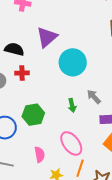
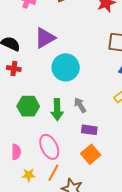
green arrow: (72, 105) -> (57, 110), size x1.5
green hexagon: (33, 115) -> (28, 106), moved

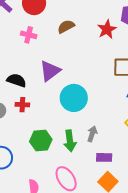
gray arrow: (80, 105) -> (92, 134), turned 56

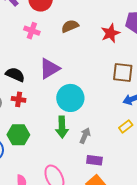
green hexagon: (41, 141) -> (18, 135), moved
green arrow: (70, 141) -> (62, 127), moved

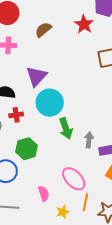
cyan circle: (70, 98) -> (50, 103), moved
gray arrow: (85, 136) -> (89, 140), moved

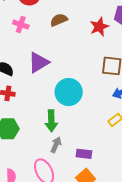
cyan circle: (50, 103) -> (69, 92), moved
gray arrow: (89, 140) -> (56, 145), moved

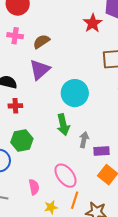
brown semicircle: (59, 20) -> (41, 42), moved
gray arrow: (56, 145) -> (84, 140), moved

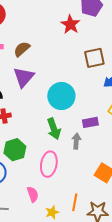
purple rectangle: (101, 151) -> (90, 122), moved
pink ellipse: (66, 176) -> (49, 164), moved, turned 55

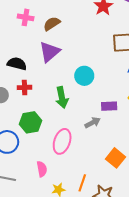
cyan circle: (61, 96) -> (84, 76), size x0.7
green arrow: (54, 129) -> (62, 97), moved
gray arrow: (76, 141) -> (93, 123), turned 49

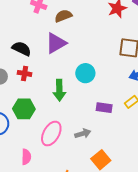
gray arrow: (93, 123) -> (83, 134), moved

